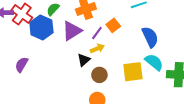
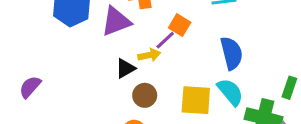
orange square: (113, 25) -> (180, 25), turned -32
purple line: (97, 33) -> (165, 40), moved
purple semicircle: (22, 65) -> (30, 87), moved

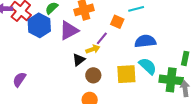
orange square: (180, 25) -> (117, 22), moved
blue semicircle: (232, 53) -> (145, 41), turned -75

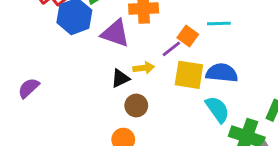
purple triangle: (69, 30) -> (115, 33), turned 35
purple line: (102, 38) -> (171, 49), moved
yellow square: (126, 74) -> (189, 75), moved

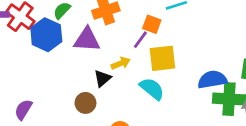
blue semicircle: (222, 73) -> (212, 80), moved
brown circle: (136, 106) -> (85, 103), moved
cyan semicircle: (217, 109) -> (152, 89), moved

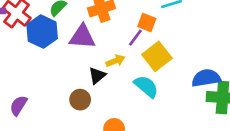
yellow square: (162, 58) -> (157, 56), turned -32

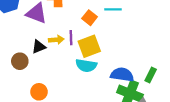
purple line: (135, 38) -> (71, 38), moved, turned -56
cyan semicircle: (146, 86) -> (86, 65), moved, turned 132

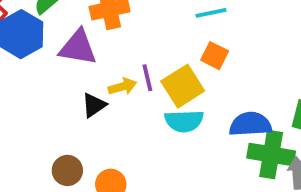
orange square: (90, 18) -> (215, 56), moved
brown circle: (20, 61) -> (67, 170), moved

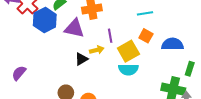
purple line: (147, 78) -> (110, 36), moved
blue semicircle: (250, 124) -> (172, 44), moved

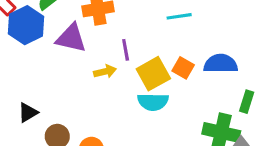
orange square: (146, 36) -> (183, 68), moved
black triangle: (81, 59) -> (28, 113), moved

